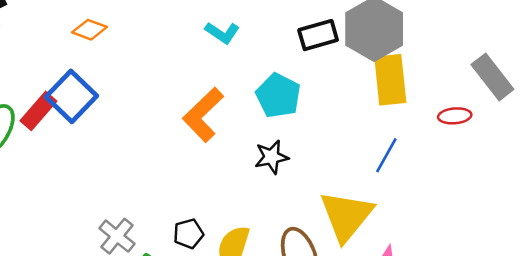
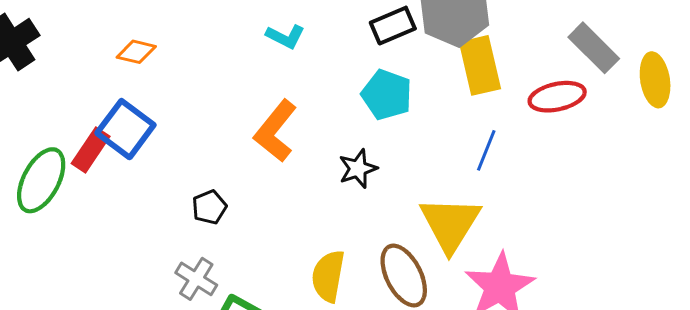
cyan pentagon: (278, 96) -> (387, 95), moved
red ellipse: (455, 116) -> (557, 97), size x1.5
black pentagon: (188, 234) -> (209, 207), moved

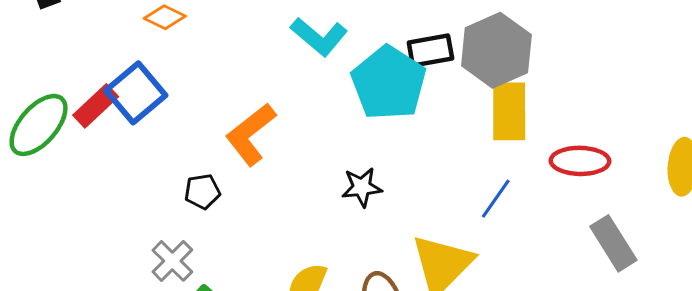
cyan L-shape: (285, 36) -> (319, 37), size x1.4
gray rectangle: (594, 48) -> (613, 243), moved
cyan pentagon: (387, 95) -> (389, 83), moved, size x1.4
orange L-shape: (276, 131) -> (251, 134), moved

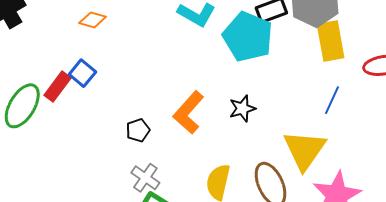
blue square: (136, 93) -> (82, 73), size x0.7
orange L-shape: (251, 134) -> (189, 112), moved
gray cross: (172, 261) -> (145, 178), moved

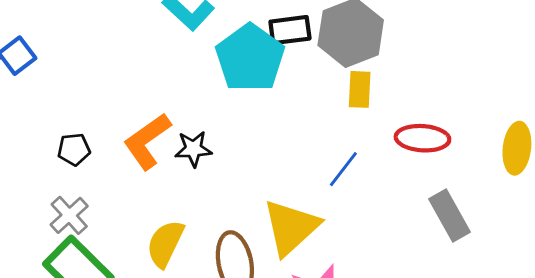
yellow rectangle: (331, 41) -> (360, 89), size x0.7
black star: (242, 109) -> (193, 149), moved

